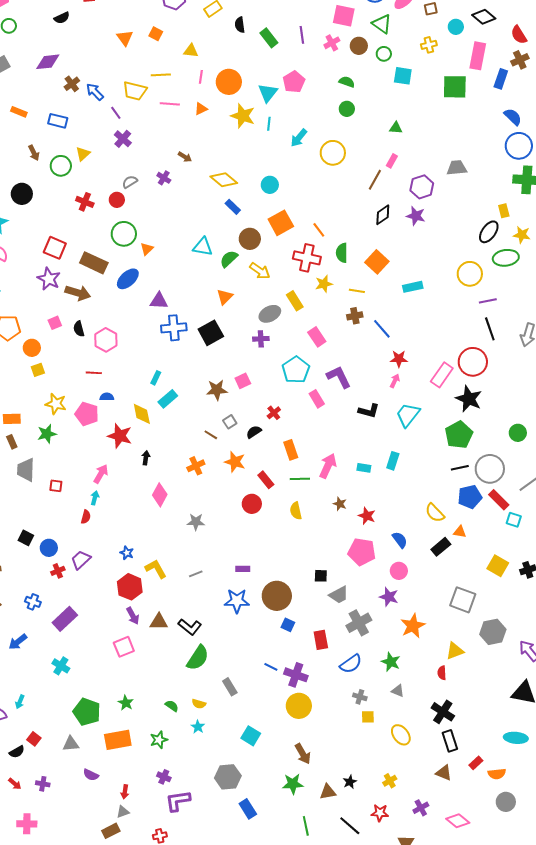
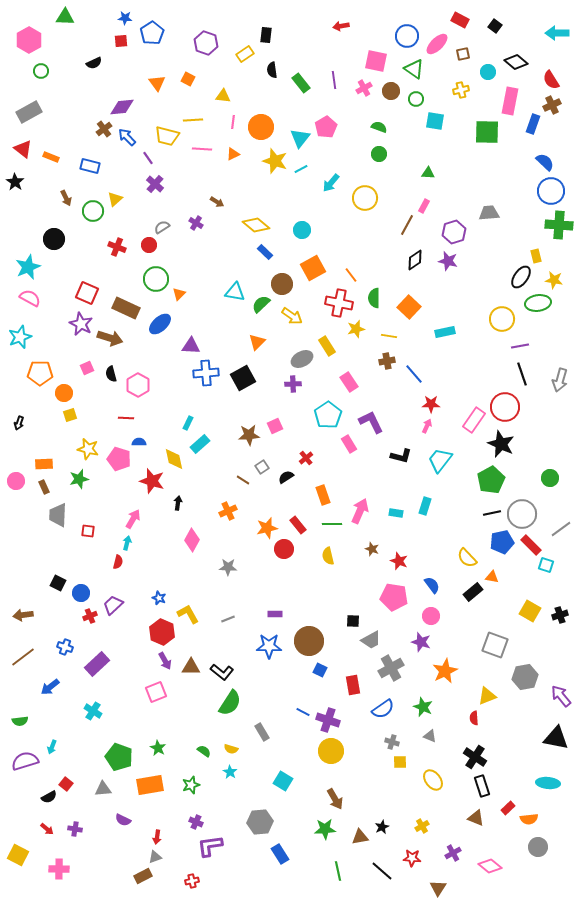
purple diamond: (48, 62) -> (122, 107), moved
cyan line: (269, 124) -> (301, 169), turned 56
orange star: (235, 462) -> (267, 528), moved, turned -30

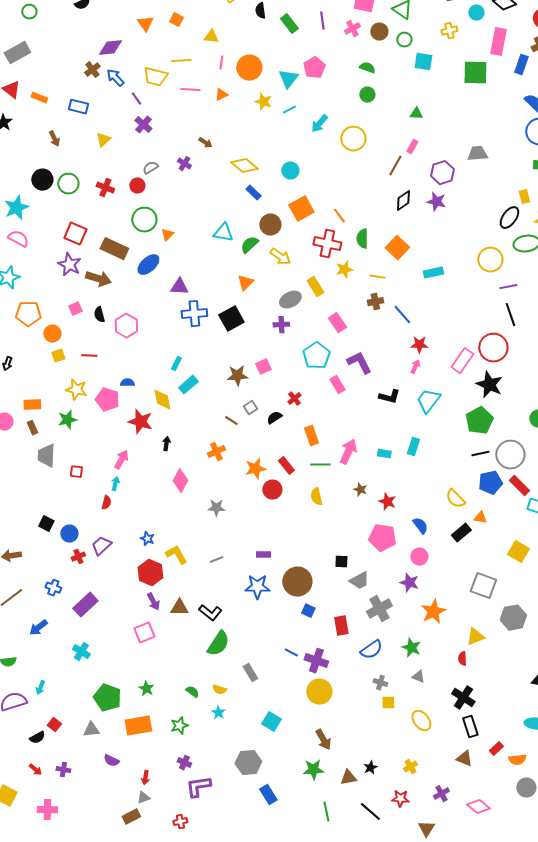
yellow star: (275, 161) -> (263, 102), size x0.7
green circle: (93, 211) -> (68, 184), moved
red line: (126, 418) -> (89, 356), moved

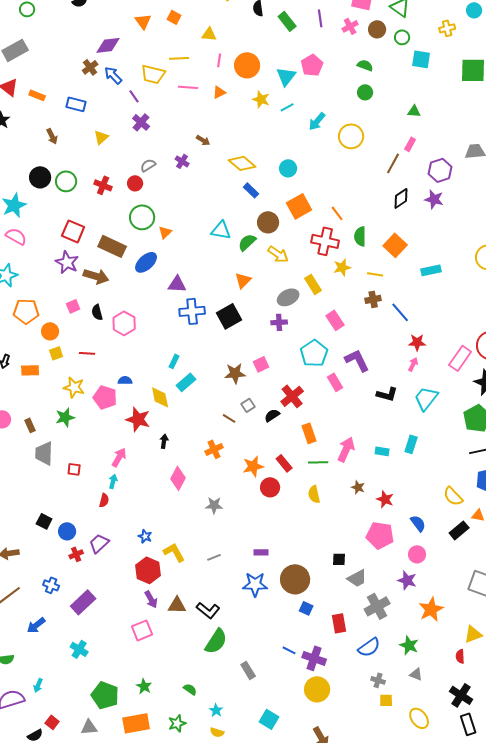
red cross: (294, 399) -> (292, 396), size x1.6
orange rectangle: (32, 405) -> (30, 370), moved
yellow semicircle: (219, 690) -> (217, 732), moved

